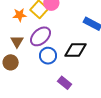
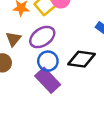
purple rectangle: (65, 83) -> (48, 80), moved, size x1.5

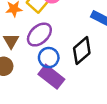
black diamond: (82, 59) -> (82, 51), turned -40

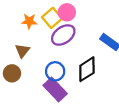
purple ellipse: (39, 35) -> (63, 35), moved

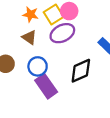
brown triangle: (22, 51) -> (29, 37), moved, turned -42
blue circle: (55, 71) -> (38, 66), moved

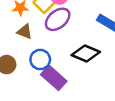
black diamond: (81, 71) -> (86, 53), turned 60

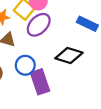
purple rectangle: (54, 78) -> (40, 82), turned 35

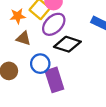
black diamond: (69, 55) -> (67, 44), moved

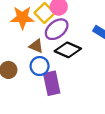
orange star: (18, 16) -> (22, 18), size x1.5
brown triangle: (23, 38) -> (36, 46), moved

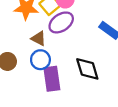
black diamond: (68, 50) -> (87, 69), moved, turned 45

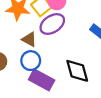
purple rectangle: (52, 79) -> (42, 80), turned -55

